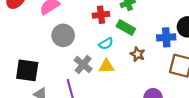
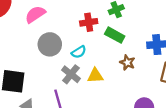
cyan semicircle: (106, 44) -> (79, 52), moved

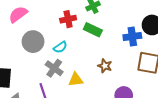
brown star: (127, 63) -> (105, 66), moved
yellow triangle: (95, 76) -> (76, 80), moved

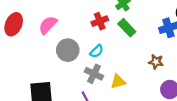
green rectangle: (93, 30) -> (127, 28), turned 30
brown star: (105, 66) -> (156, 62), moved

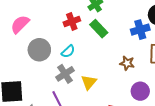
gray cross: (94, 74) -> (65, 74), turned 30
yellow triangle: (118, 82) -> (89, 82), turned -35

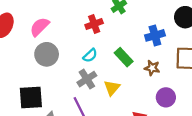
green rectangle: (99, 29) -> (124, 57), moved
blue cross: (140, 30) -> (155, 35), moved
gray circle: (39, 50) -> (47, 54), moved

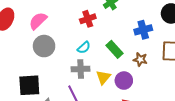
gray cross: (87, 79) -> (81, 69), turned 30
purple circle: (166, 97) -> (124, 81), moved

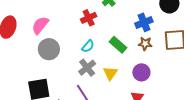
brown star: (140, 59) -> (145, 44), moved
gray cross: (81, 69) -> (87, 68), turned -30
purple circle: (124, 81) -> (141, 72), moved

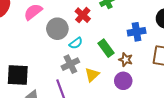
red cross: (89, 18) -> (83, 15), turned -35
brown star: (145, 44) -> (126, 60), moved
gray circle: (49, 49) -> (57, 29), moved

